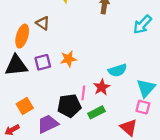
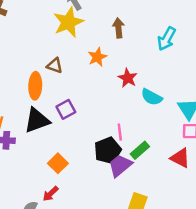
orange star: (68, 59) -> (97, 57), moved
cyan semicircle: (117, 70) -> (152, 97), turned 60
red star: (102, 87) -> (128, 78), moved
purple trapezoid: (48, 124) -> (120, 166), moved

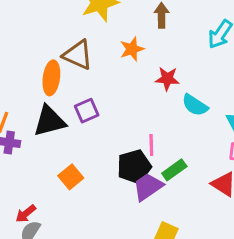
brown triangle: (55, 66) -> (78, 55), size x1.5
red star: (128, 78) -> (167, 79), turned -30
red arrow: (51, 194) -> (26, 214), moved

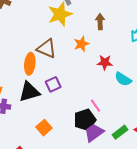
pink line: (151, 145) -> (96, 106), turned -32
green rectangle: (174, 170) -> (120, 132), moved

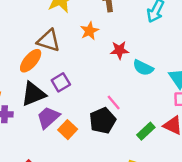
orange ellipse: (30, 64) -> (31, 61), turned 40
orange square: (44, 128) -> (68, 130), moved
purple trapezoid: (94, 133) -> (48, 117), moved

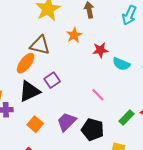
purple trapezoid: (48, 117) -> (67, 122), moved
black pentagon: (103, 121) -> (93, 130), moved, turned -30
orange square: (68, 130) -> (35, 124), moved

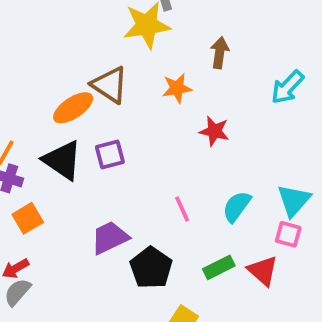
cyan semicircle: (121, 64) -> (237, 206), moved, turned 84
black triangle: (29, 91) -> (62, 160), turned 40
orange square: (35, 124) -> (28, 218), moved

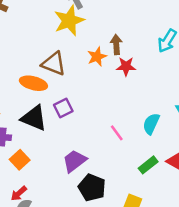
brown arrow: (220, 53) -> (116, 44), moved
orange ellipse: (73, 108) -> (33, 83), turned 60
red star: (214, 131) -> (126, 66), moved
black pentagon: (151, 268) -> (92, 188), moved

